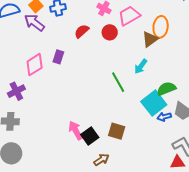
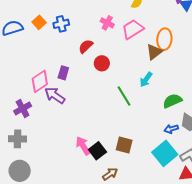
purple arrow: (34, 23) -> (55, 95), moved
red circle: (110, 32) -> (102, 63), moved
cyan square: (154, 103) -> (165, 153), moved

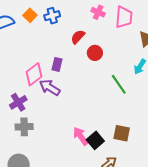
pink trapezoid: (133, 29) -> (124, 17), turned 130
gray cross: (18, 139) -> (24, 127), moved

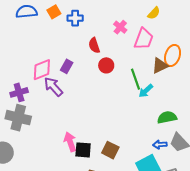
red semicircle: (78, 37) -> (94, 45), turned -77
green line: (119, 84) -> (135, 79), moved
gray cross: (24, 127) -> (18, 118), size x1.4
black square: (95, 140) -> (83, 150), turned 30

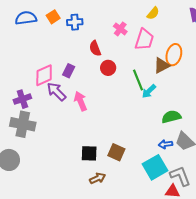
pink arrow: (70, 142) -> (80, 101), moved

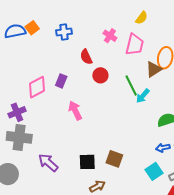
orange square: (53, 17) -> (32, 28), moved
purple arrow: (56, 92) -> (48, 163), moved
cyan square: (155, 167) -> (154, 171), size x0.7

